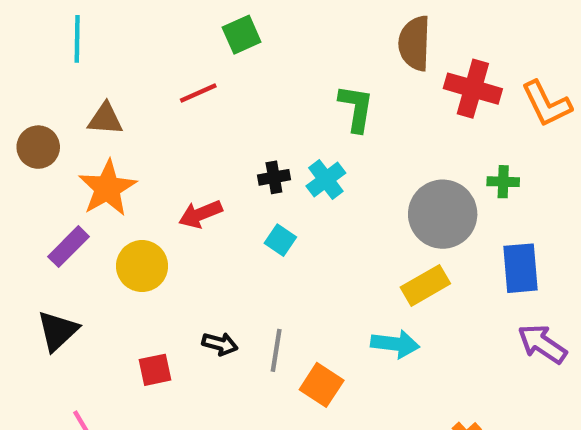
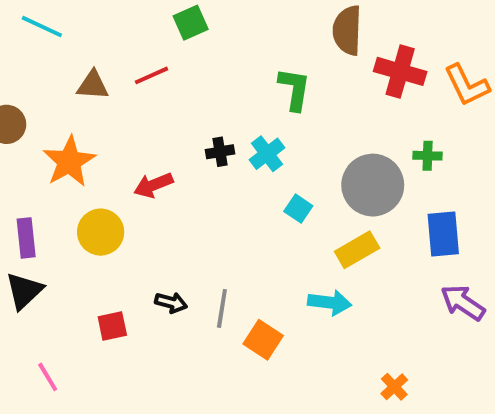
cyan line: (77, 39) -> (42, 26), turned -66
brown triangle: (105, 119) -> (93, 85), moved
cyan square: (280, 240) -> (298, 209), moved
purple rectangle: (68, 247) -> (26, 238), moved, turned -51

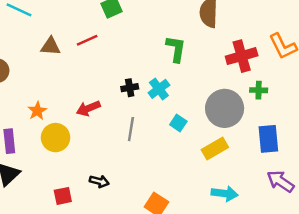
red cross: (400, 71) -> (242, 56), moved, turned -32
orange star: (69, 162) -> (37, 111), moved, size x0.6
cyan arrow: (330, 303) -> (225, 194), moved
gray line: (222, 308) -> (131, 129), moved

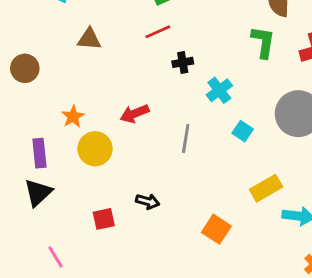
red line: (87, 40) -> (158, 32), moved
green L-shape: (176, 49) -> (263, 42), moved
black cross: (130, 88) -> (183, 62), moved
yellow rectangle: (215, 149) -> (266, 188), moved

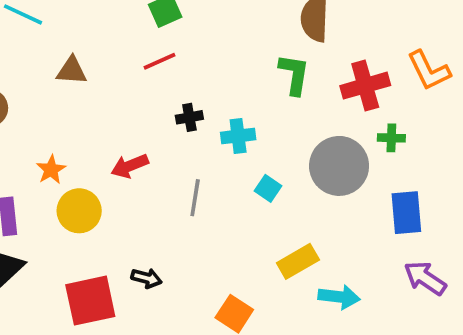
black cross: (183, 62) -> (189, 117), moved
cyan cross: (219, 90) -> (238, 136), turned 30
red square: (104, 219) -> (90, 301), size x1.8

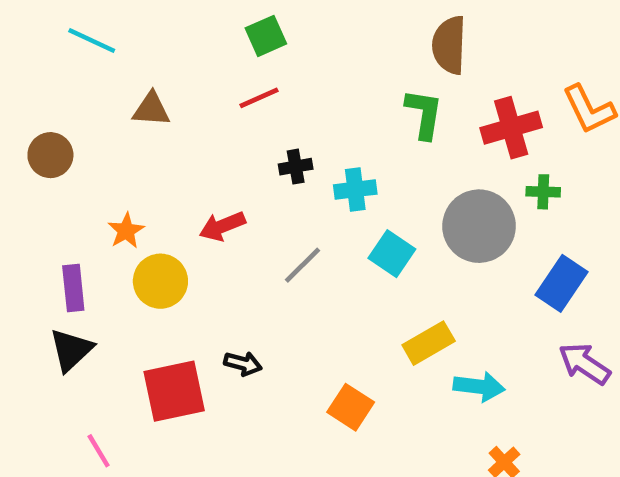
cyan square: (268, 188) -> (392, 254), size x1.4
gray line: (195, 198) -> (303, 265), turned 36
blue rectangle: (406, 213) -> (562, 283), turned 39

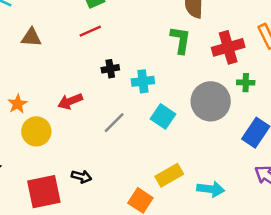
yellow rectangle: (429, 343) -> (169, 175), moved

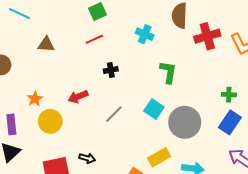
green L-shape: (181, 40) -> (168, 72), moved
red cross: (228, 47) -> (207, 36), moved
cyan cross: (143, 81) -> (145, 34), moved, turned 30
green cross: (246, 83) -> (229, 95), moved
gray circle: (211, 101) -> (185, 122), moved

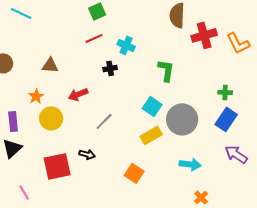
cyan cross: (145, 34) -> (126, 45), moved
brown triangle: (46, 44) -> (50, 65), moved
gray line: (114, 114) -> (104, 121), moved
yellow rectangle: (159, 157) -> (151, 135), moved

